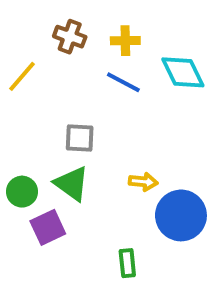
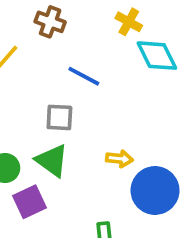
yellow cross: (125, 41) -> (129, 22), moved, turned 30
blue line: (123, 82) -> (84, 76), moved

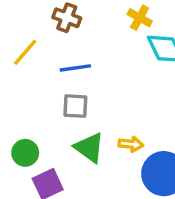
blue line: (84, 76) -> (75, 68), moved, turned -36
green triangle: (52, 161) -> (89, 148), moved

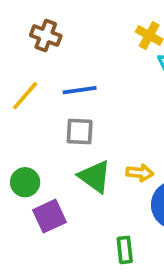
brown cross: (67, 18) -> (46, 36), moved
yellow line: (25, 52) -> (25, 96), moved

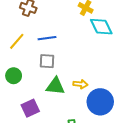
green triangle: (95, 177) -> (55, 86), turned -30
green circle: (25, 182) -> (14, 76), moved

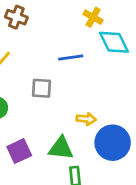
blue line: (47, 38) -> (71, 58), moved
green triangle: (55, 86) -> (61, 148), moved

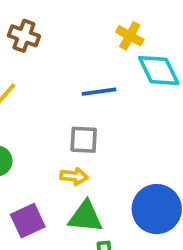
gray square: (41, 88) -> (84, 140), moved
yellow arrow: (86, 119) -> (74, 176), moved

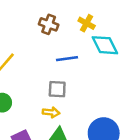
brown cross: (24, 36) -> (49, 24), moved

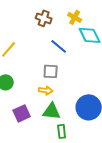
blue line: (67, 59) -> (59, 46), turned 48

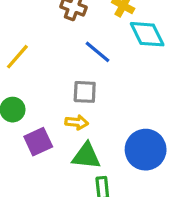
purple square: (22, 113) -> (38, 142), moved

